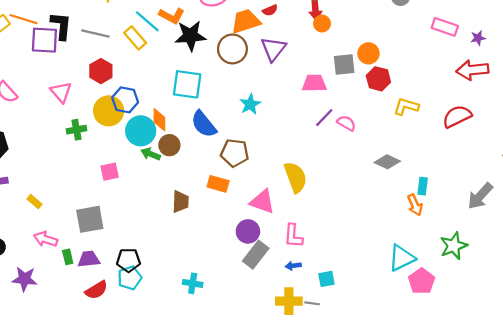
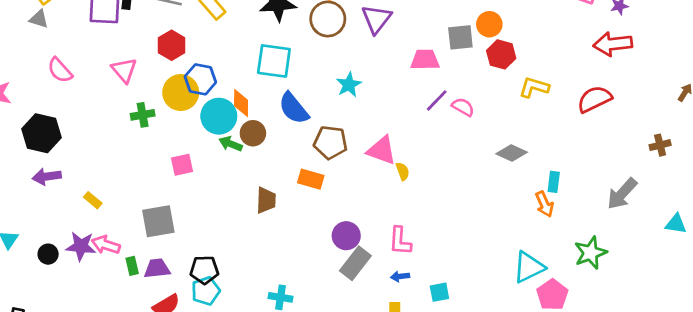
yellow semicircle: (295, 177) -> (403, 171), size x0.5
pink triangle: (262, 202) -> (382, 150), moved
purple star: (25, 279) -> (81, 246), moved

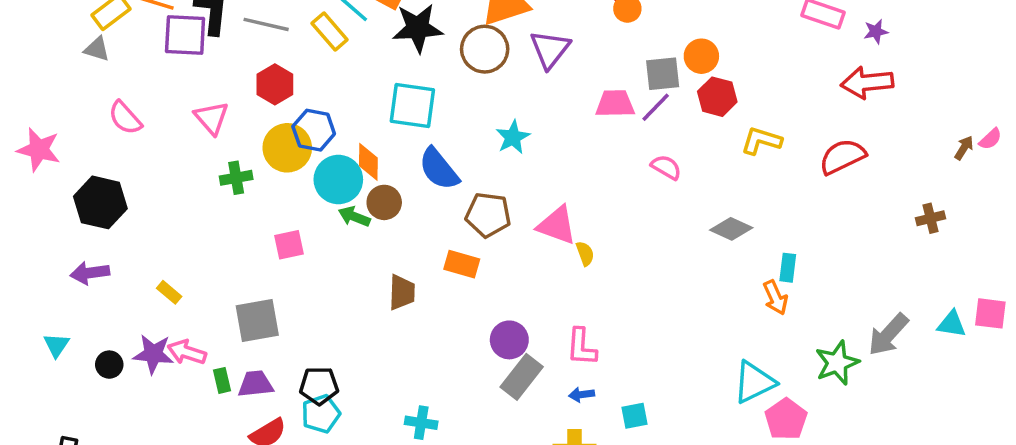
purple line: (437, 100) -> (656, 107), moved
purple arrow: (47, 177) -> (90, 273), moved
gray arrow: (622, 194) -> (888, 335), moved

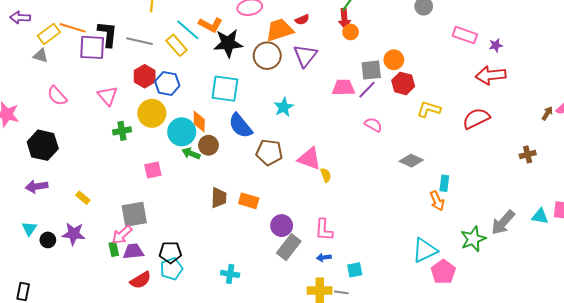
blue hexagon: (314, 130) -> (167, 83), moved
orange rectangle: (462, 264) -> (249, 201), moved
cyan triangle: (56, 345) -> (29, 229), moved
pink arrow: (187, 352) -> (122, 235), moved, turned -60

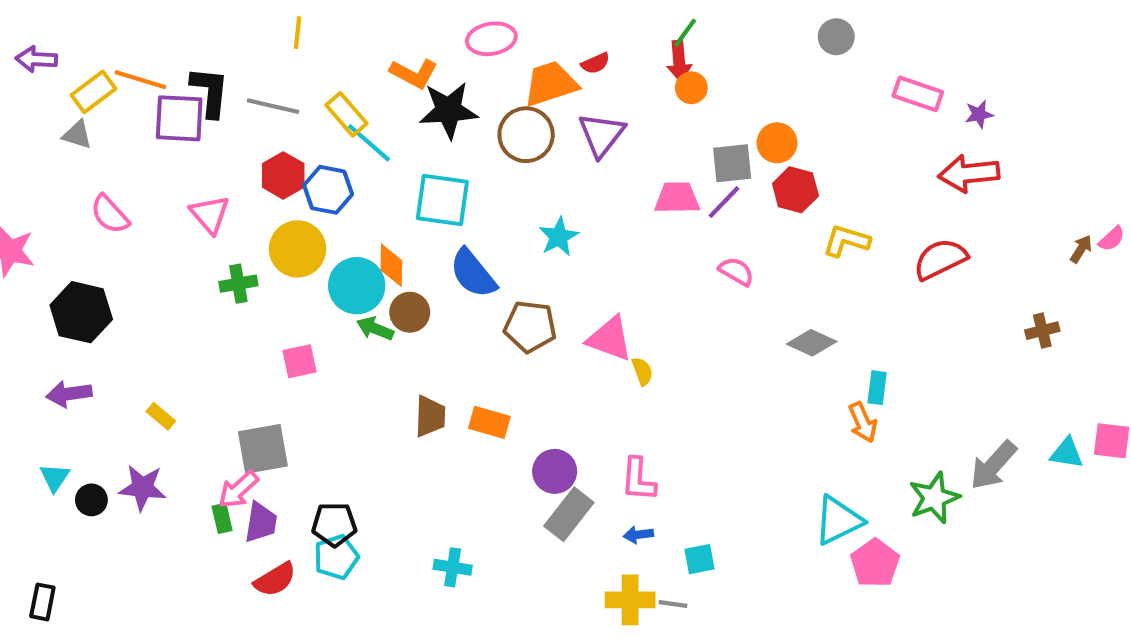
cyan line: (188, 30) -> (369, 143), moved
purple trapezoid: (133, 251) -> (261, 522), turned 105

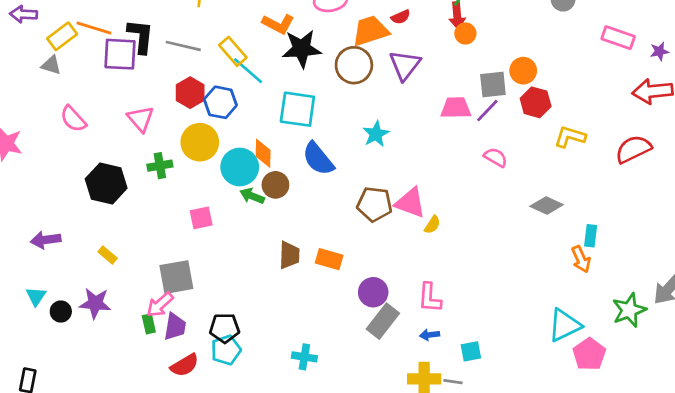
black hexagon: (81, 312) -> (106, 184), moved
brown pentagon: (530, 326) -> (375, 204), moved
yellow semicircle: (642, 371) -> (432, 225), turned 54

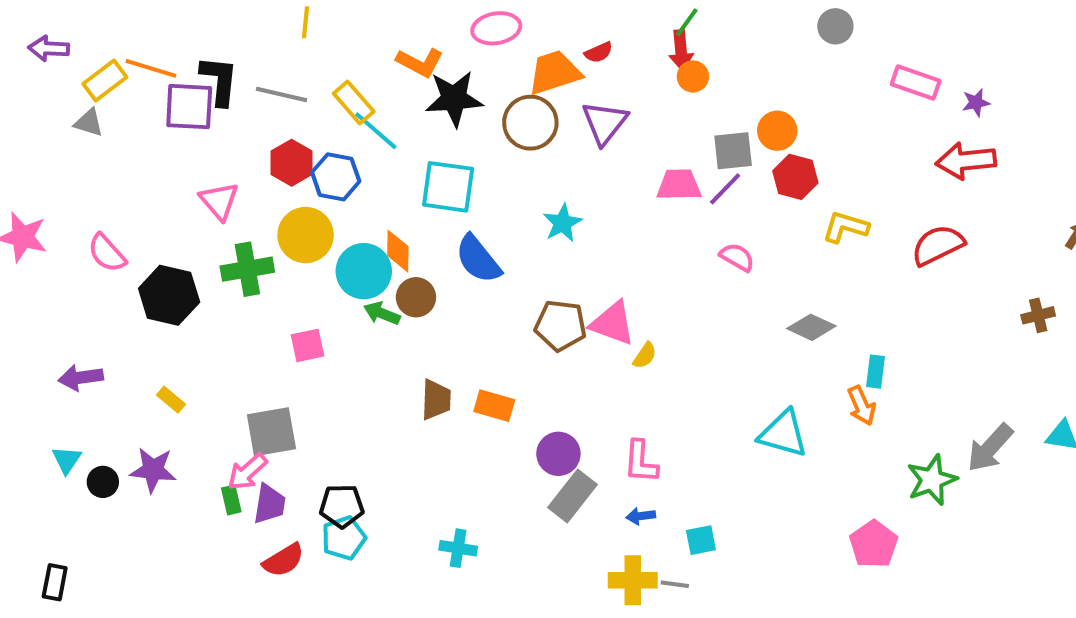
pink semicircle: (73, 119) -> (107, 253), moved
green cross: (160, 166) -> (247, 269), size x1.4
cyan triangle: (564, 325) -> (783, 434), moved, turned 42

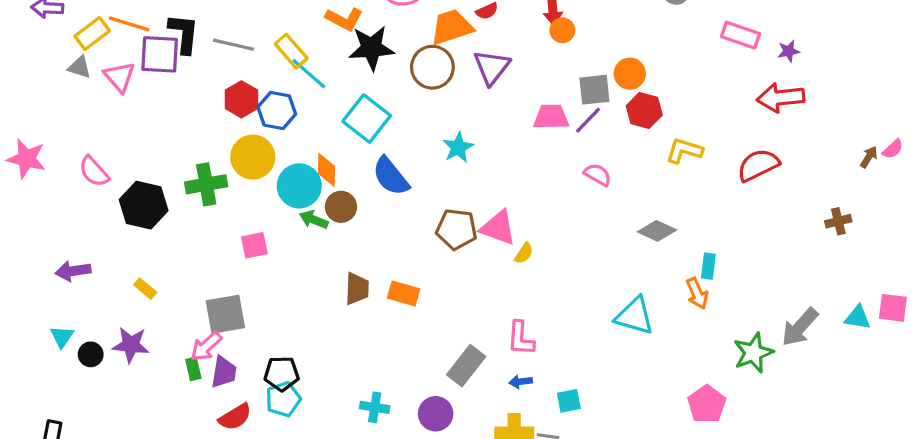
cyan square: (448, 187) -> (367, 119), turned 30
pink triangle: (219, 201) -> (120, 77), moved
purple circle: (558, 454) -> (436, 414), moved

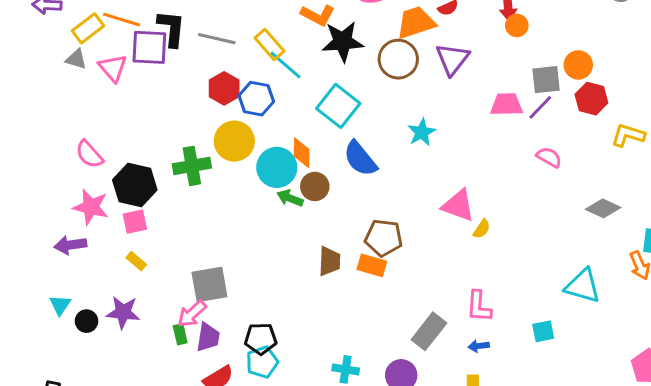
pink star: (26, 159) -> (91, 207), moved
brown pentagon: (456, 229) -> (384, 238), moved
pink square: (254, 245) -> (135, 222), moved
cyan square: (569, 401) -> (543, 331), moved

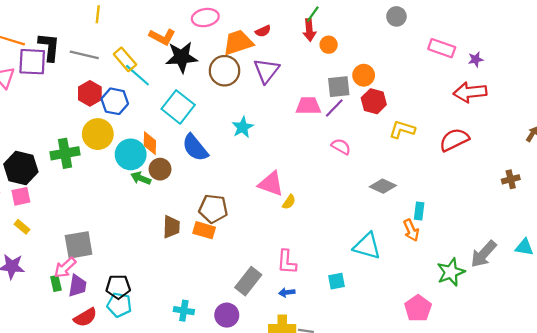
orange circle: (517, 25) -> (329, 45), moved
cyan pentagon: (262, 362) -> (119, 305), turned 30

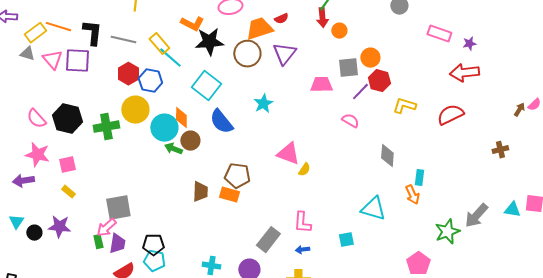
purple square: (32, 62) -> (77, 61), moved
purple line: (334, 108) -> (360, 92), moved
black hexagon: (21, 168) -> (67, 119), moved
gray diamond: (383, 186) -> (387, 156), turned 70

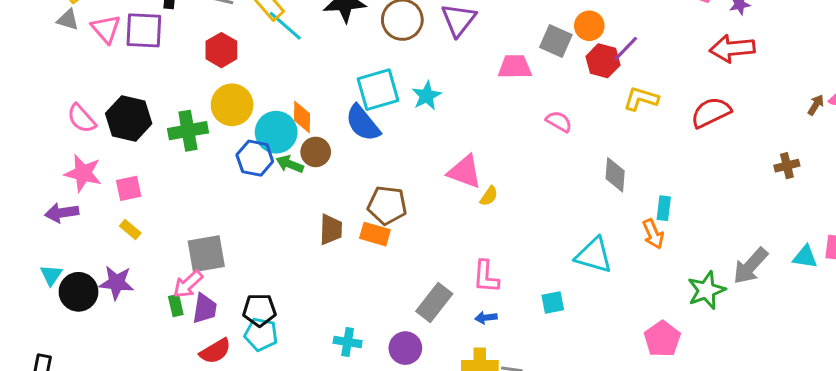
gray square: (348, 68) -> (556, 41), turned 30
blue hexagon: (150, 81) -> (255, 158), moved
cyan square: (206, 86) -> (378, 90), moved, turned 36
purple line: (360, 92) -> (626, 49), moved
black circle: (34, 233) -> (78, 292), size x1.6

